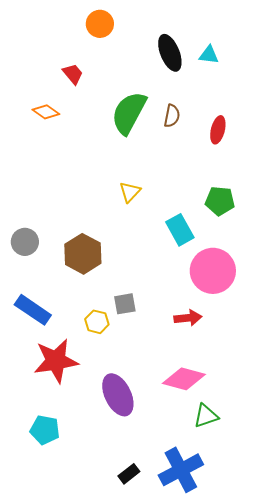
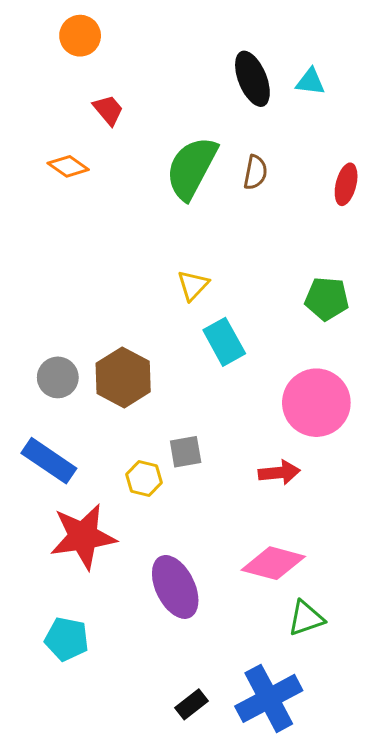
orange circle: (100, 24) -> (80, 36), moved
red ellipse: (218, 130) -> (346, 184), moved
cyan rectangle: (180, 230) -> (224, 342), moved
gray circle: (25, 242) -> (58, 377), moved

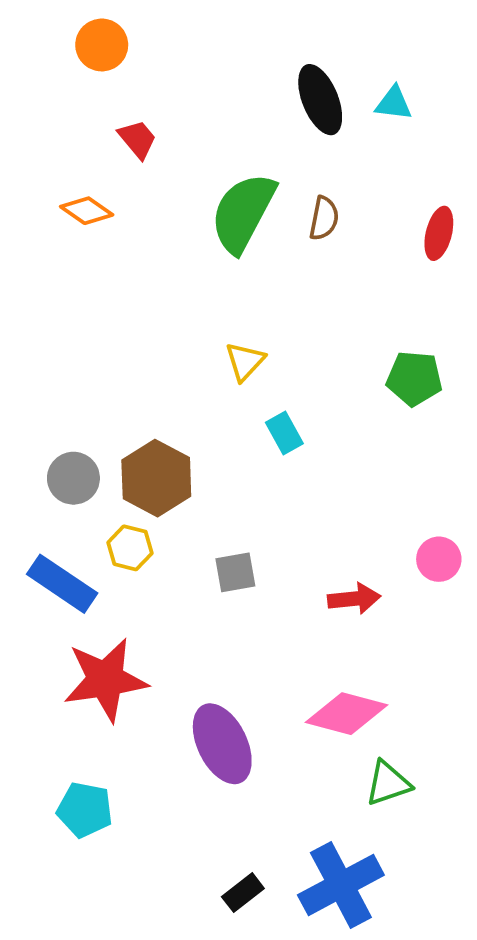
cyan rectangle: (224, 342) -> (284, 433), size x0.7
pink circle: (316, 403) -> (439, 559), moved, size x0.5
yellow hexagon: (144, 478) -> (130, 548), moved

